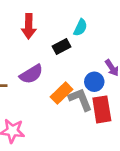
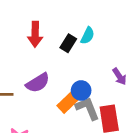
black rectangle: (61, 46) -> (68, 43), moved, turned -30
blue circle: (94, 82) -> (81, 90), moved

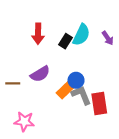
cyan semicircle: (87, 36) -> (81, 35), size x1.5
purple arrow: (119, 76) -> (108, 38), moved

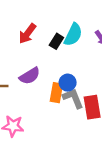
red arrow: (38, 34) -> (27, 34), turned 36
orange rectangle: (65, 90) -> (56, 93), turned -36

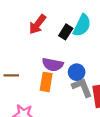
purple semicircle: (30, 76) -> (53, 65), moved, turned 42
orange rectangle: (56, 93) -> (46, 82), moved

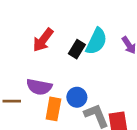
purple semicircle: (53, 65) -> (39, 87), moved
blue circle: (77, 72) -> (77, 97), moved

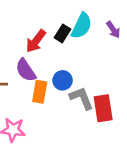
red arrow: (43, 40) -> (36, 41), moved
purple semicircle: (39, 87) -> (26, 70), turned 45

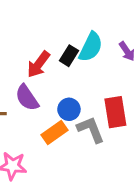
orange rectangle: (40, 92) -> (54, 132), moved, turned 45
red rectangle: (103, 108) -> (115, 112), moved

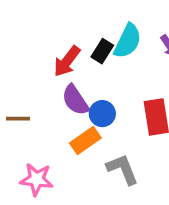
purple semicircle: (27, 98) -> (75, 100), moved
gray L-shape: (91, 130) -> (123, 169), moved

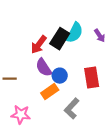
black rectangle: (102, 51) -> (60, 39), size x1.5
gray L-shape: (123, 169) -> (72, 109), turned -115

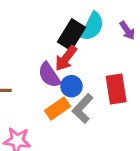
red arrow: (39, 45) -> (66, 58), moved
gray L-shape: (72, 109) -> (83, 109), moved

